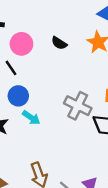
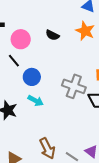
blue circle: (18, 96) -> (32, 77), moved

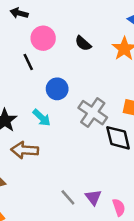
blue circle: (32, 77) -> (57, 89), moved
brown arrow: (47, 148) -> (25, 150), moved, turned 105

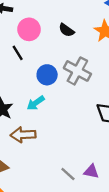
gray cross: (93, 113) -> (77, 71), moved
cyan arrow: (42, 118) -> (36, 103), turned 108
purple triangle: (93, 197) -> (91, 171), turned -35

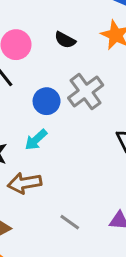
gray cross: (77, 71) -> (86, 92), turned 32
gray line: (68, 174) -> (70, 222), moved

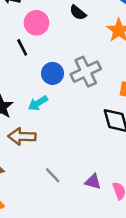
black semicircle: (65, 40) -> (78, 13), moved

